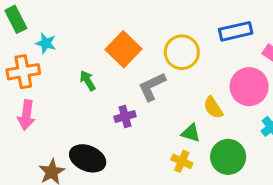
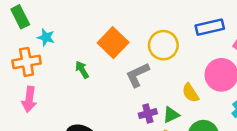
purple cross: (125, 116) -> (148, 114), moved
green triangle: (191, 133) -> (171, 115), turned -42

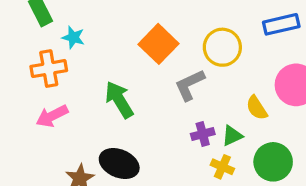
green arrow: (82, 70) -> (119, 100), moved, size x1.6
pink arrow: (29, 99) -> (52, 116), turned 55

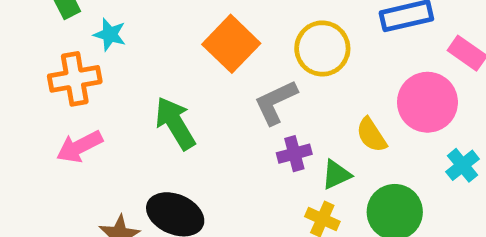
purple cross: (203, 134) -> (294, 154), moved

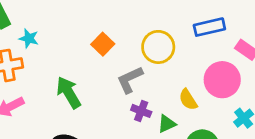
orange square: (231, 44) -> (103, 44), size x0.7
purple cross: (294, 154) -> (141, 111), turned 36

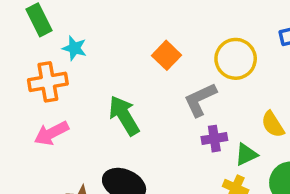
purple cross: (141, 111) -> (214, 139), turned -30

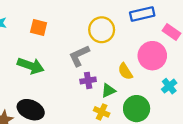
orange square: (167, 55) -> (39, 27), moved, turned -30
green arrow: (124, 116) -> (31, 66), turned 140

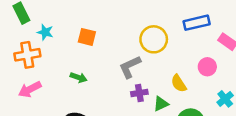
pink circle: (152, 56) -> (207, 67), size x0.6
green arrow: (31, 66) -> (79, 77), size x0.6

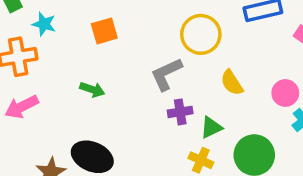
orange square: (87, 37) -> (104, 31), turned -30
pink circle: (207, 67) -> (285, 93), moved
yellow semicircle: (179, 83) -> (232, 83), moved

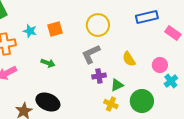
cyan star: (44, 24) -> (30, 31), moved
yellow circle: (201, 34) -> (98, 25), moved

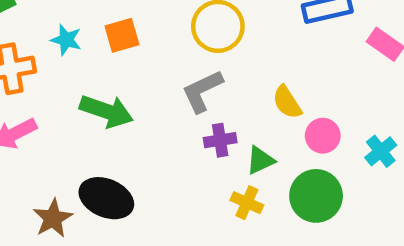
green arrow: (48, 63) -> (106, 111), size x1.6
pink circle: (160, 65) -> (323, 136), moved

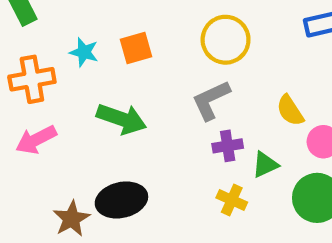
black ellipse: (106, 198) -> (121, 200), turned -36
yellow cross: (247, 203) -> (232, 200), moved

